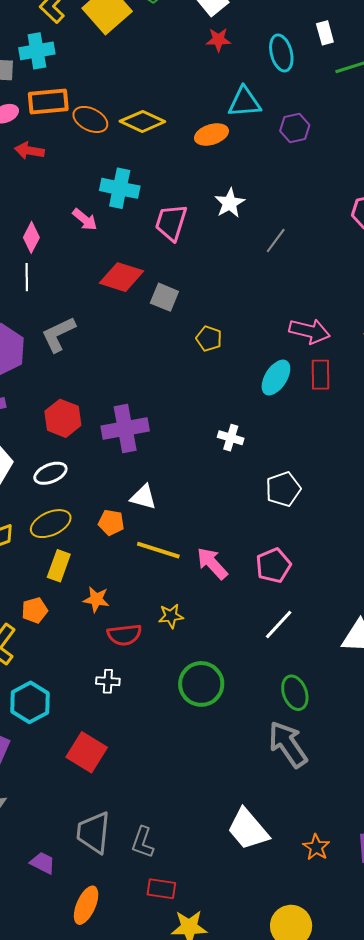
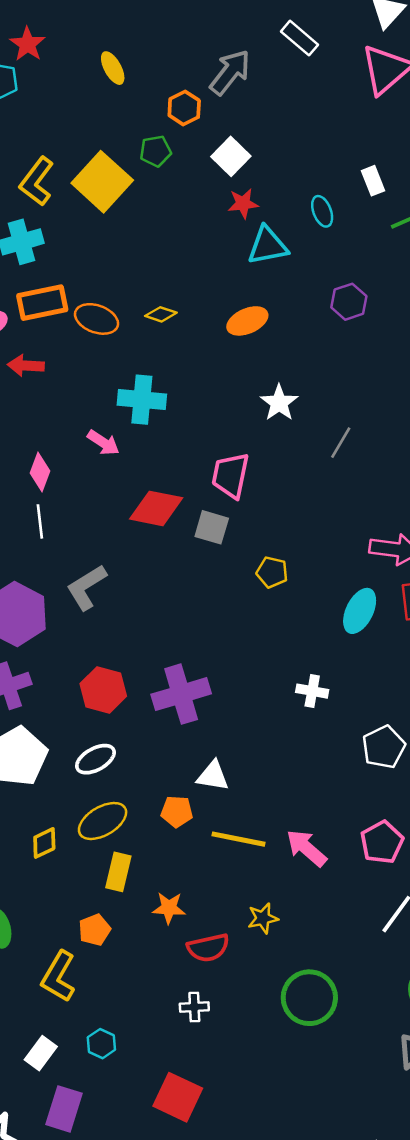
cyan ellipse: (281, 53) -> (322, 211), size x0.7
cyan triangle: (244, 102) -> (268, 246), moved
yellow diamond: (142, 121) -> (161, 314), size x0.6
pink trapezoid: (171, 222) -> (230, 475), moved
cyan hexagon: (30, 702) -> (101, 1044), size x0.6

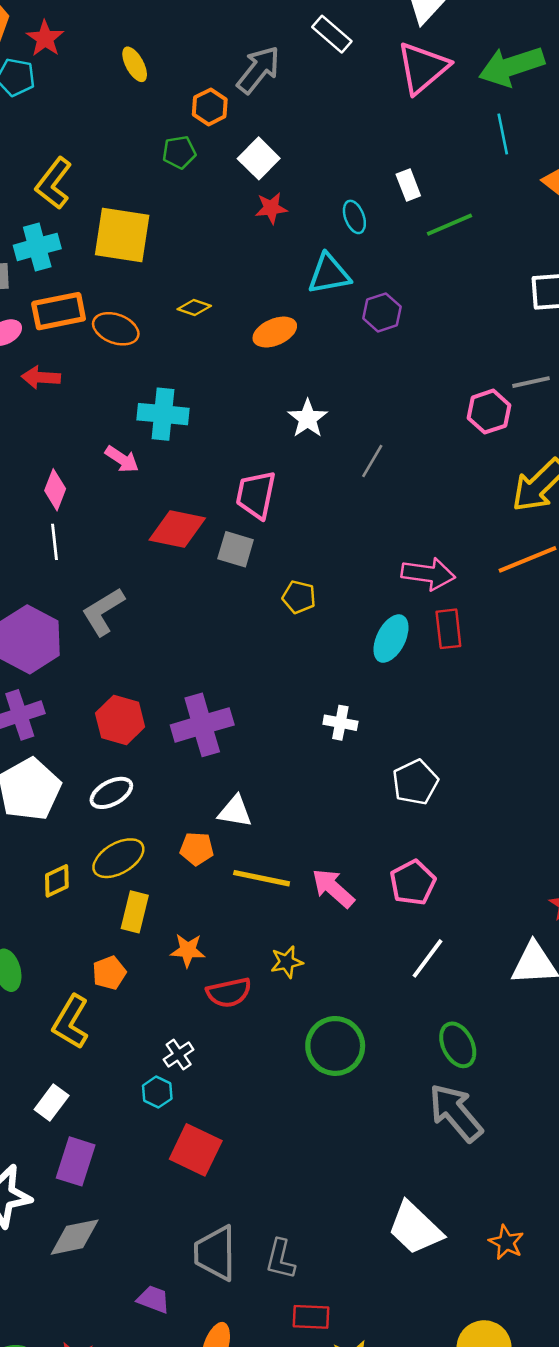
yellow square: (102, 182) -> (122, 235), moved, turned -34
cyan triangle: (268, 246) -> (329, 274), moved
yellow diamond: (161, 314) -> (194, 308), moved
white cross: (194, 1007) -> (179, 1055), moved, turned -32
cyan hexagon: (101, 1044) -> (157, 1092), moved

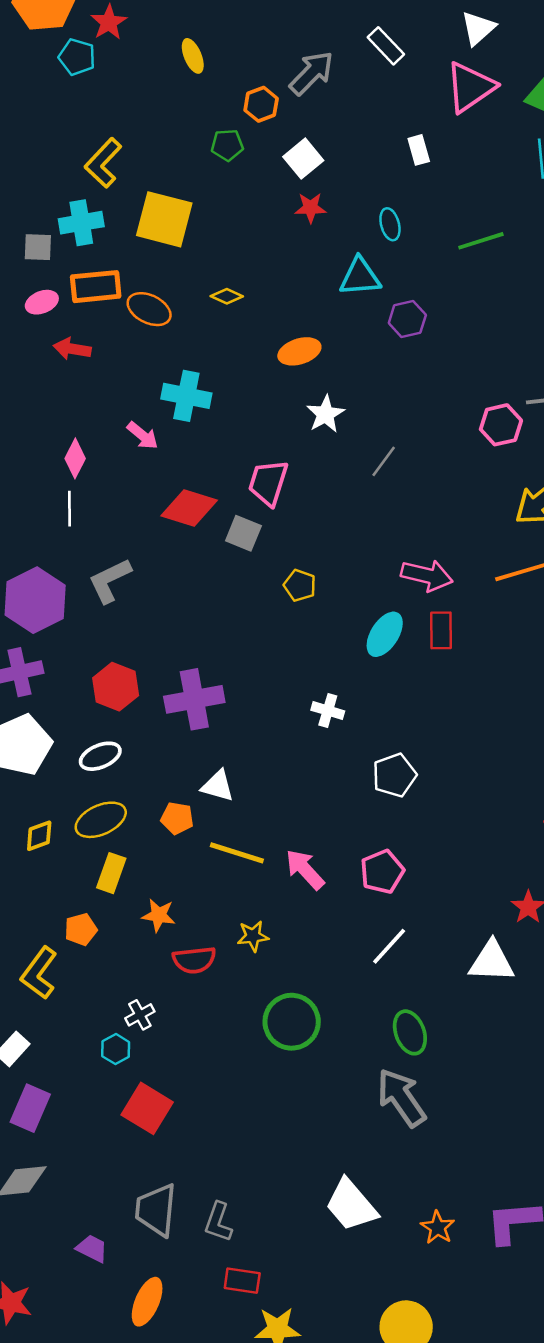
white rectangle: (408, 185) -> (419, 150), moved
orange ellipse: (275, 332) -> (299, 351), moved

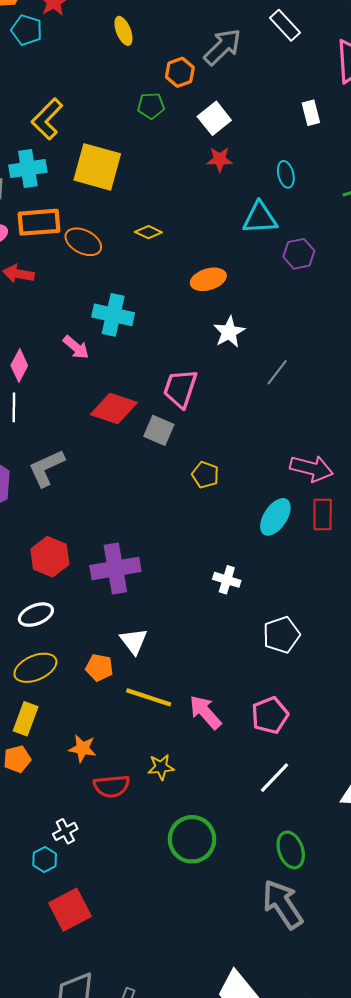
white triangle: (218, 786) -> (134, 641), turned 36
yellow rectangle: (111, 873) -> (26, 719), moved
red square: (147, 1108) -> (70, 910), turned 30

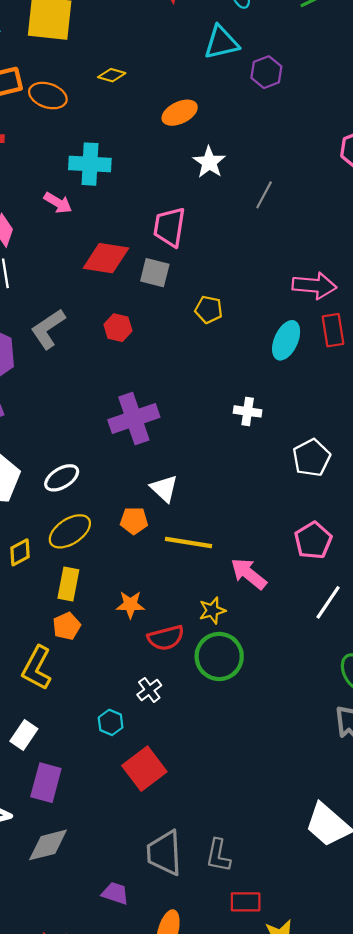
red hexagon: (50, 557) -> (118, 328), moved, size x0.7
pink arrow: (205, 712) -> (249, 574), moved
white cross: (65, 831) -> (149, 690), moved
green circle: (192, 839) -> (219, 656), moved

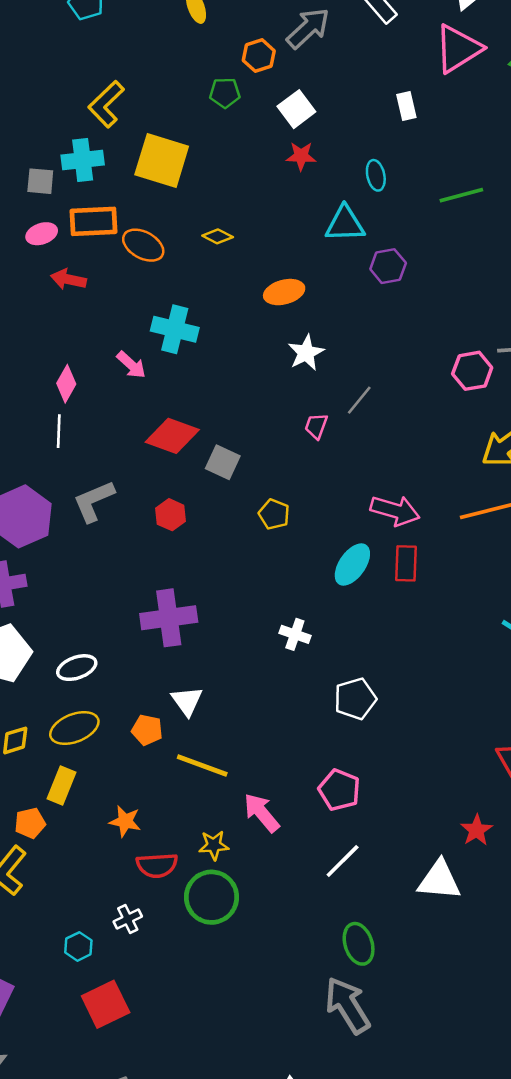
pink trapezoid: (169, 227) -> (316, 426), moved, size x0.6
pink pentagon: (313, 540) -> (339, 790), turned -30
orange pentagon: (67, 626) -> (30, 823), moved

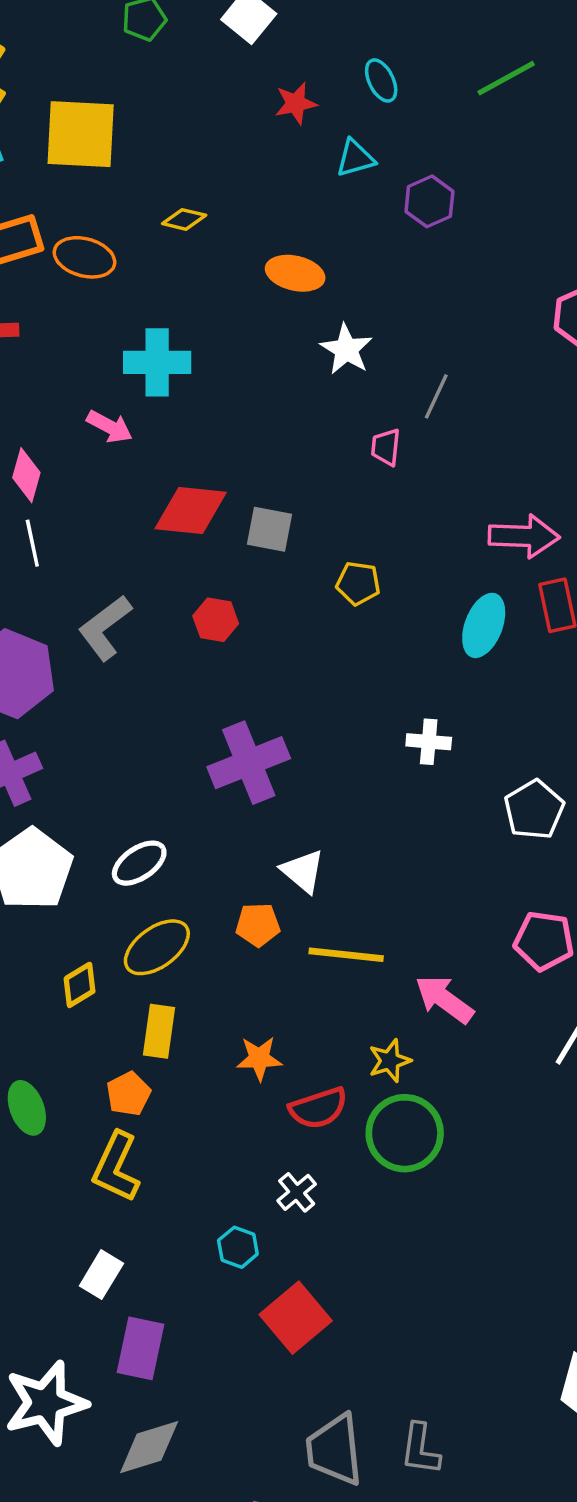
red star: (301, 156) -> (296, 103), moved
cyan triangle: (345, 224) -> (355, 158), size x0.7
orange ellipse: (284, 292) -> (295, 273), turned 42

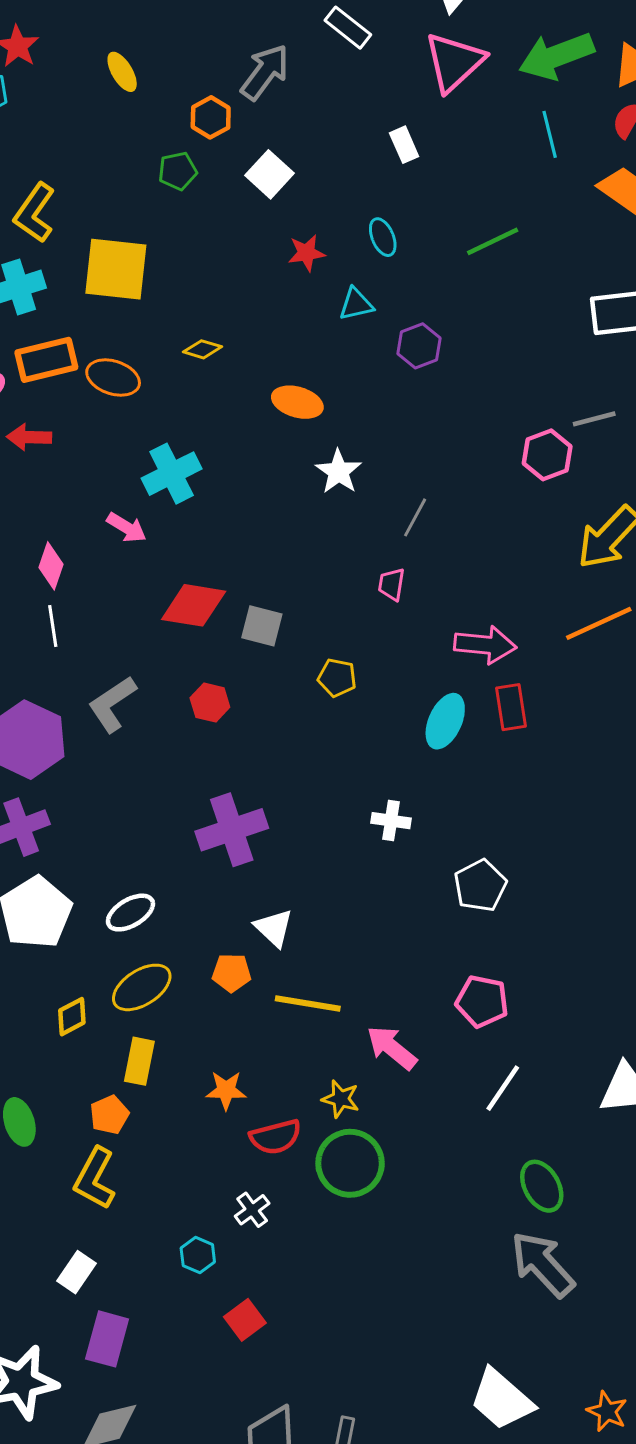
cyan cross: (157, 362) -> (172, 474), turned -30
pink trapezoid: (386, 447) -> (392, 584), moved
yellow star: (390, 1061) -> (341, 1099), turned 30
red square: (296, 1318) -> (245, 1320), size x0.7

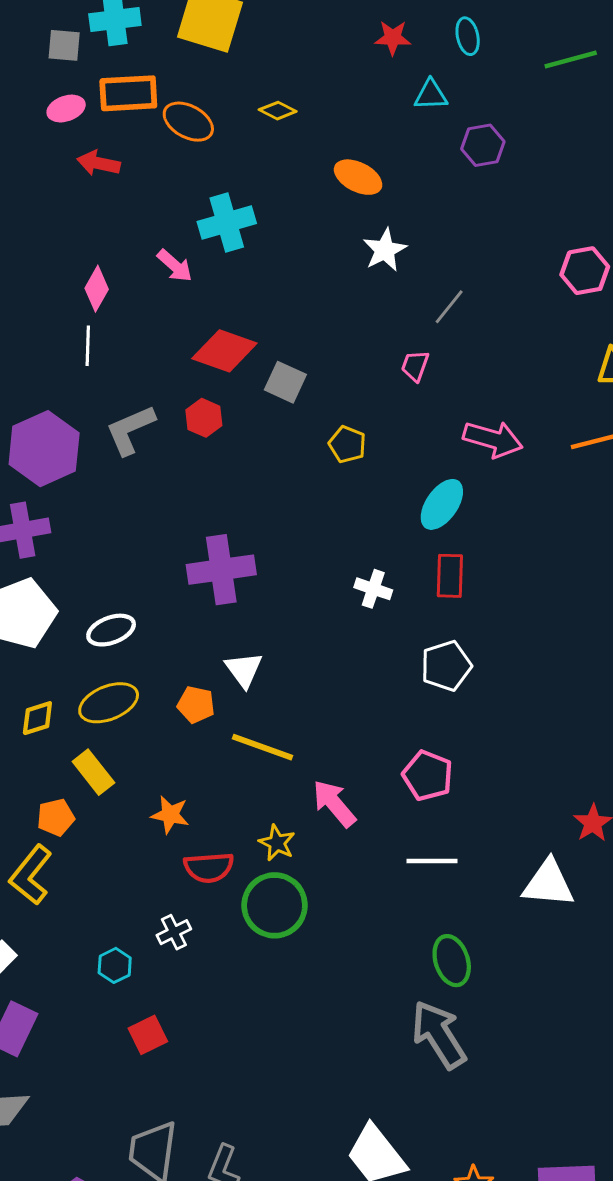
red hexagon: (210, 703) -> (204, 418), moved
red rectangle: (511, 707) -> (450, 576), moved
yellow rectangle: (139, 1061) -> (93, 772), turned -60
white line: (503, 1088) -> (432, 861), turned 45

